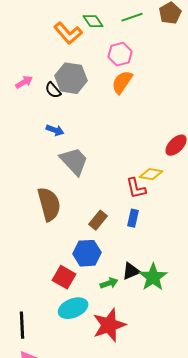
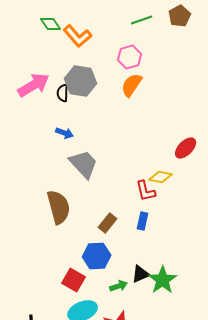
green diamond: (93, 21) -> (51, 24), moved
pink arrow: (24, 82) -> (34, 85), size x1.8
black semicircle: (53, 90) -> (63, 93), turned 42

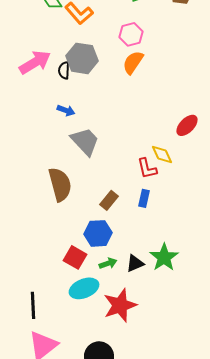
yellow diamond: (161, 177) -> (162, 154), turned 55
black triangle: (141, 274) -> (135, 263), moved
green arrow: (119, 286) -> (108, 263), moved

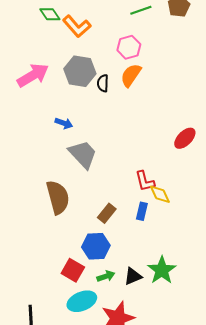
black semicircle: (64, 70) -> (103, 83), moved
yellow diamond: (162, 154) -> (160, 194), moved

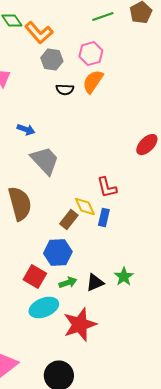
gray hexagon: (80, 71) -> (52, 60), moved, size x0.7
black semicircle: (103, 83) -> (65, 90), turned -90
yellow diamond: (160, 194) -> (85, 207), moved
green star: (162, 270) -> (124, 277), size x0.7

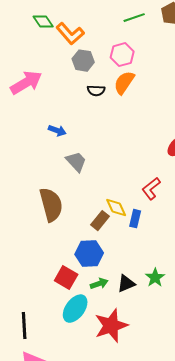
gray trapezoid: (45, 161) -> (76, 162), size x0.7
red L-shape: (107, 188) -> (151, 189), moved, turned 65
cyan ellipse: (44, 308) -> (75, 309), turned -32

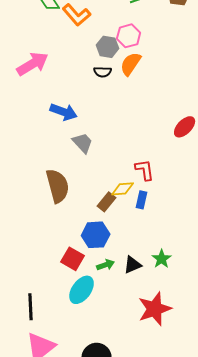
gray hexagon: (83, 61) -> (108, 47), moved
blue arrow: (57, 131) -> (64, 112), size x1.5
red L-shape: (151, 189) -> (145, 170), moved, turned 120
yellow diamond: (116, 208) -> (123, 189), turned -70
red star: (111, 326) -> (155, 309), moved

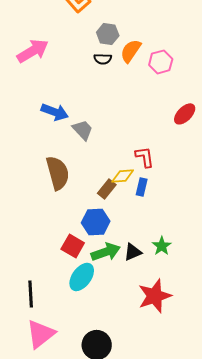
pink hexagon: (129, 36) -> (161, 62), moved
blue arrow: (64, 112) -> (55, 112), moved
green arrow: (106, 265) -> (106, 252), size x1.6

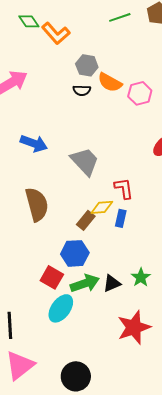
orange semicircle: (131, 51) -> (110, 82), turned -95
gray trapezoid: (83, 130) -> (85, 161), moved, size x1.4

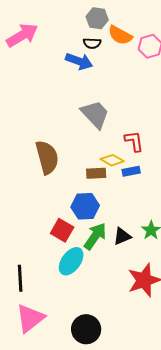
blue arrow: (34, 143) -> (79, 61), moved
yellow diamond: (102, 207) -> (112, 160), turned 35
blue rectangle: (121, 218) -> (131, 171), turned 66
brown rectangle: (86, 220) -> (96, 173), turned 48
green arrow: (85, 283) -> (95, 236), turned -36

